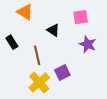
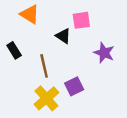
pink square: (81, 17) -> (81, 20), moved

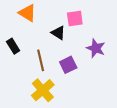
purple square: (74, 86) -> (68, 65), moved

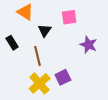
black triangle: (58, 33) -> (45, 30), moved, turned 32
purple square: (68, 65) -> (63, 77), moved

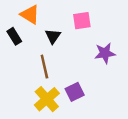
black rectangle: (12, 43) -> (14, 36), moved
purple star: (88, 45) -> (105, 53), turned -30

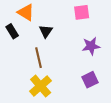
pink square: (82, 21) -> (82, 12), moved
purple square: (75, 92) -> (90, 80), moved

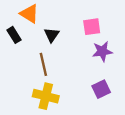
pink square: (82, 12) -> (92, 27), moved
yellow cross: (41, 86) -> (46, 96), turned -35

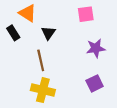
pink square: (92, 27) -> (86, 14), moved

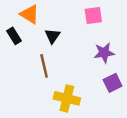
purple square: (95, 83) -> (113, 83), moved
yellow cross: (43, 90) -> (67, 98), moved

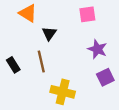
black rectangle: (14, 36) -> (13, 65), moved
purple star: (104, 53) -> (97, 49), turned 30

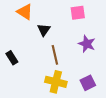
brown line: (41, 62) -> (55, 55), moved
purple square: (105, 77) -> (88, 83), moved

